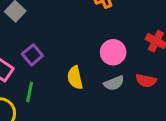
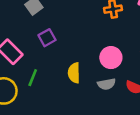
purple square: (32, 55) -> (47, 38), moved

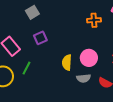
yellow semicircle: (74, 73) -> (67, 62), moved

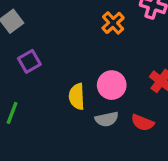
orange cross: (94, 20) -> (113, 23), turned -32

